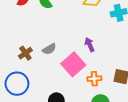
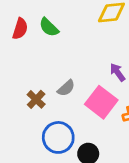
blue circle: (17, 84) -> (58, 137), moved

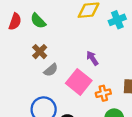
brown cross: (36, 99) -> (40, 52), moved

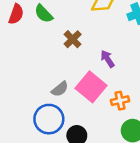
brown cross: (40, 52) -> (73, 39), moved
gray semicircle: (51, 70) -> (60, 89), moved

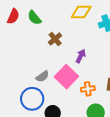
purple arrow: (107, 59) -> (81, 56), turned 56

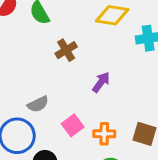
pink square: (66, 77) -> (73, 125), moved, size x0.6

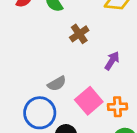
pink square: (73, 125) -> (89, 101), size x1.4

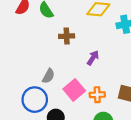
brown cross: (79, 34) -> (67, 36), turned 32
gray semicircle: (57, 84) -> (48, 76), turned -32

